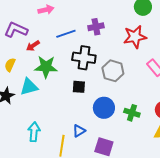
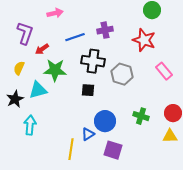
purple L-shape: (16, 30) -> (25, 33), turned 85
red star: (135, 37) -> (144, 40), turned 30
blue circle: (104, 108) -> (105, 121), moved
cyan arrow: (34, 132) -> (30, 125), moved

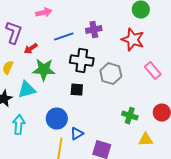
blue circle: (105, 121) -> (57, 119), moved
yellow triangle: (170, 136) -> (146, 140), moved

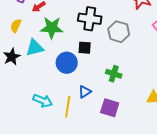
green cross: (130, 116) -> (114, 74), moved
blue circle: (57, 119) -> (67, 63), moved
cyan arrow: (19, 125) -> (43, 101), moved, turned 108

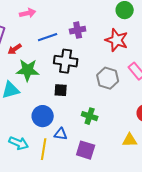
gray hexagon: (119, 32) -> (108, 78), moved
blue circle: (67, 63) -> (43, 116), moved
blue triangle: (85, 92) -> (61, 134), turned 40

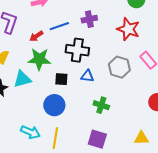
red arrow: (15, 49) -> (36, 36), moved
black square: (61, 90) -> (61, 79), moved
blue triangle: (61, 134) -> (87, 76), moved
yellow triangle: (130, 140) -> (141, 138), moved

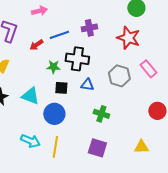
green star: (39, 59) -> (53, 67), moved, size x0.6
cyan triangle: (22, 79) -> (30, 96), moved, turned 36

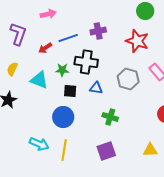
cyan triangle: (30, 96) -> (39, 80), moved
purple square: (97, 148) -> (106, 151), turned -36

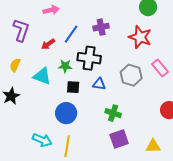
blue line: (68, 38) -> (71, 34), turned -36
purple square: (106, 151) -> (119, 139), moved

